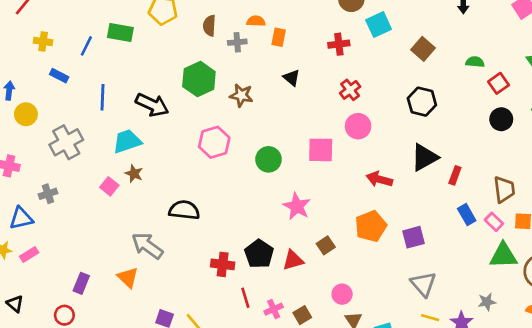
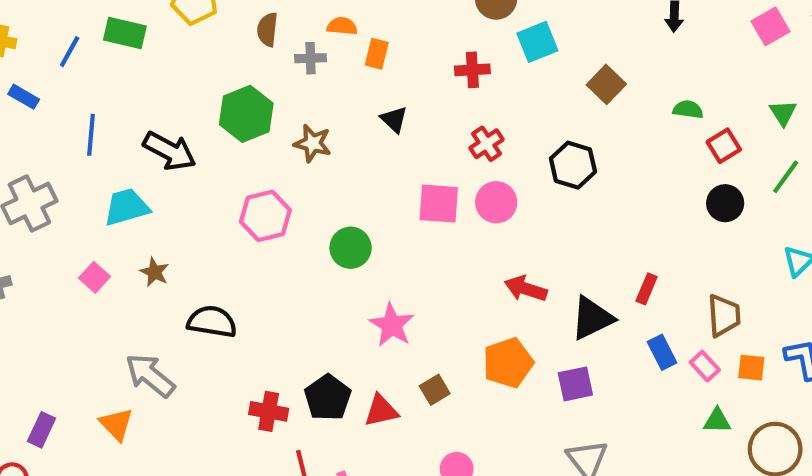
black hexagon: (422, 102) -> (573, 165), moved
pink square: (321, 150) -> (439, 204), moved
black triangle: (425, 157) -> (592, 318), moved
brown star: (134, 174) -> (154, 272), moved
green triangle: (503, 255) -> (717, 421), size x0.6

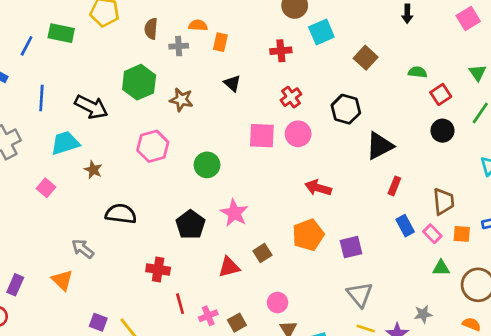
brown star: (154, 272) -> (93, 170), moved
black triangle: (592, 318) -> (380, 146), moved
gray arrow: (150, 375) -> (83, 249), size x0.7
black pentagon: (328, 398) -> (190, 225), moved

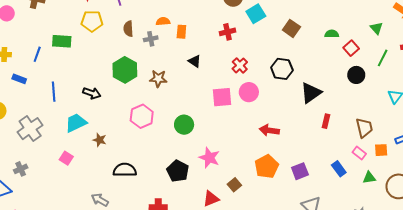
black arrow: (91, 107) -> (92, 93), size x0.7
blue rectangle: (405, 226) -> (339, 169), moved

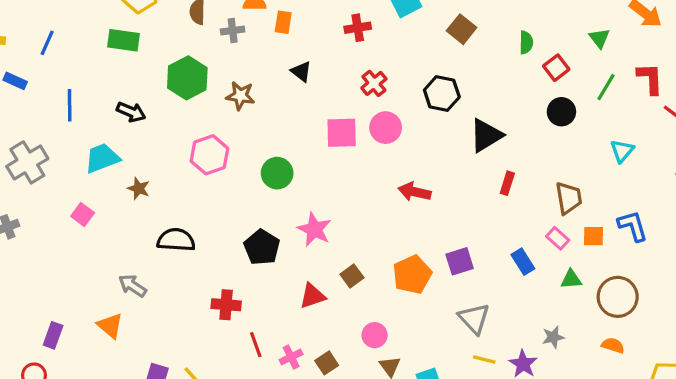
green semicircle: (332, 34) -> (526, 42), turned 88
green rectangle: (62, 41) -> (124, 40), moved
orange pentagon: (267, 166) -> (412, 275), moved

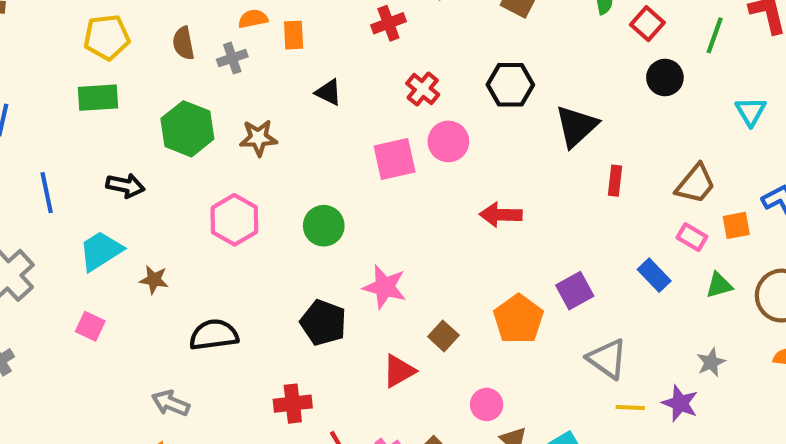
brown trapezoid: (569, 198) -> (696, 184), turned 60

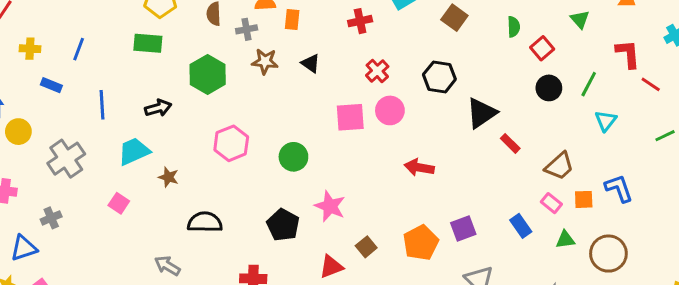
green line: (715, 35) -> (589, 84), moved
brown star: (258, 138) -> (265, 61), moved
red rectangle: (615, 181) -> (510, 143), moved, turned -60
black arrow: (125, 186) -> (158, 108), turned -35

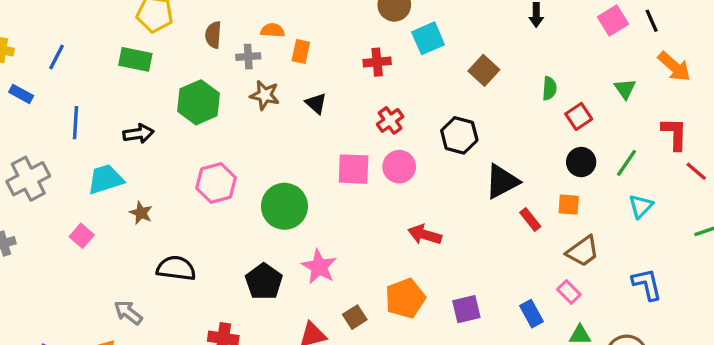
green circle: (293, 157) -> (284, 206), size x1.4
orange square: (584, 199) -> (569, 205), moved
orange pentagon: (421, 243) -> (405, 298), moved

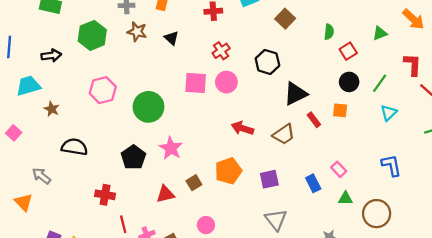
green triangle: (625, 89) -> (380, 33), turned 42
pink square: (82, 236) -> (14, 133), moved
brown trapezoid: (583, 251) -> (284, 134), moved

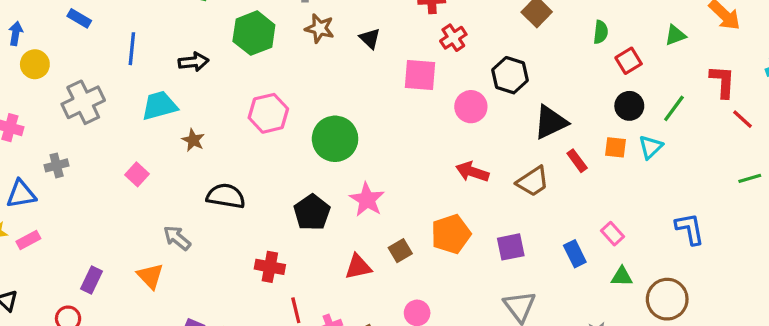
red cross: (221, 51) -> (453, 38), moved
pink circle: (226, 82) -> (471, 107), moved
pink square: (196, 83) -> (420, 75), moved
cyan triangle: (389, 113) -> (651, 147), moved

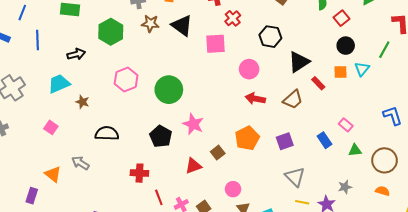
black triangle: (370, 38) -> (182, 26), size x1.6
blue line: (132, 49) -> (38, 40), moved
pink circle: (471, 107) -> (249, 69), moved
green line: (674, 108) -> (384, 50), moved
orange triangle: (150, 276) -> (53, 174), moved

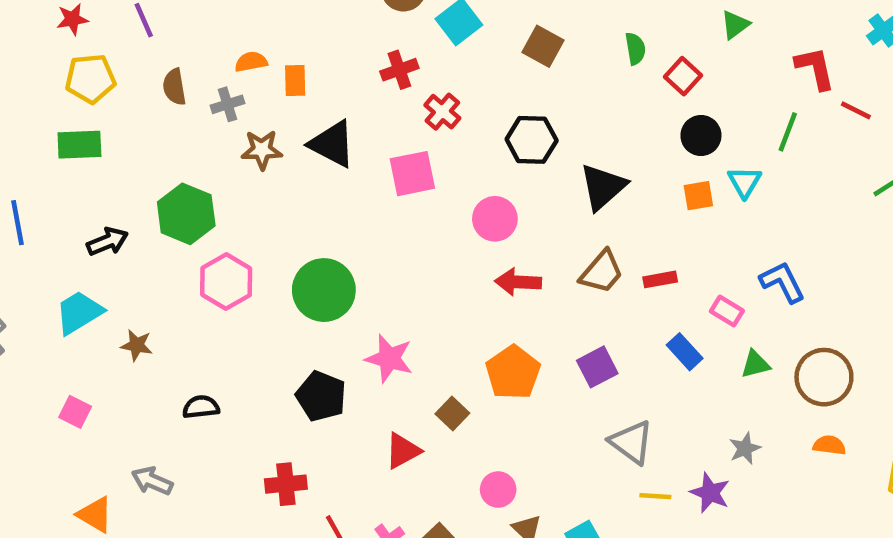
green hexagon: (111, 32) -> (186, 214), moved
red rectangle: (318, 83) -> (660, 279), moved, turned -48
blue L-shape: (393, 116) -> (782, 282), moved
black semicircle: (107, 133) -> (201, 407), size x0.7

